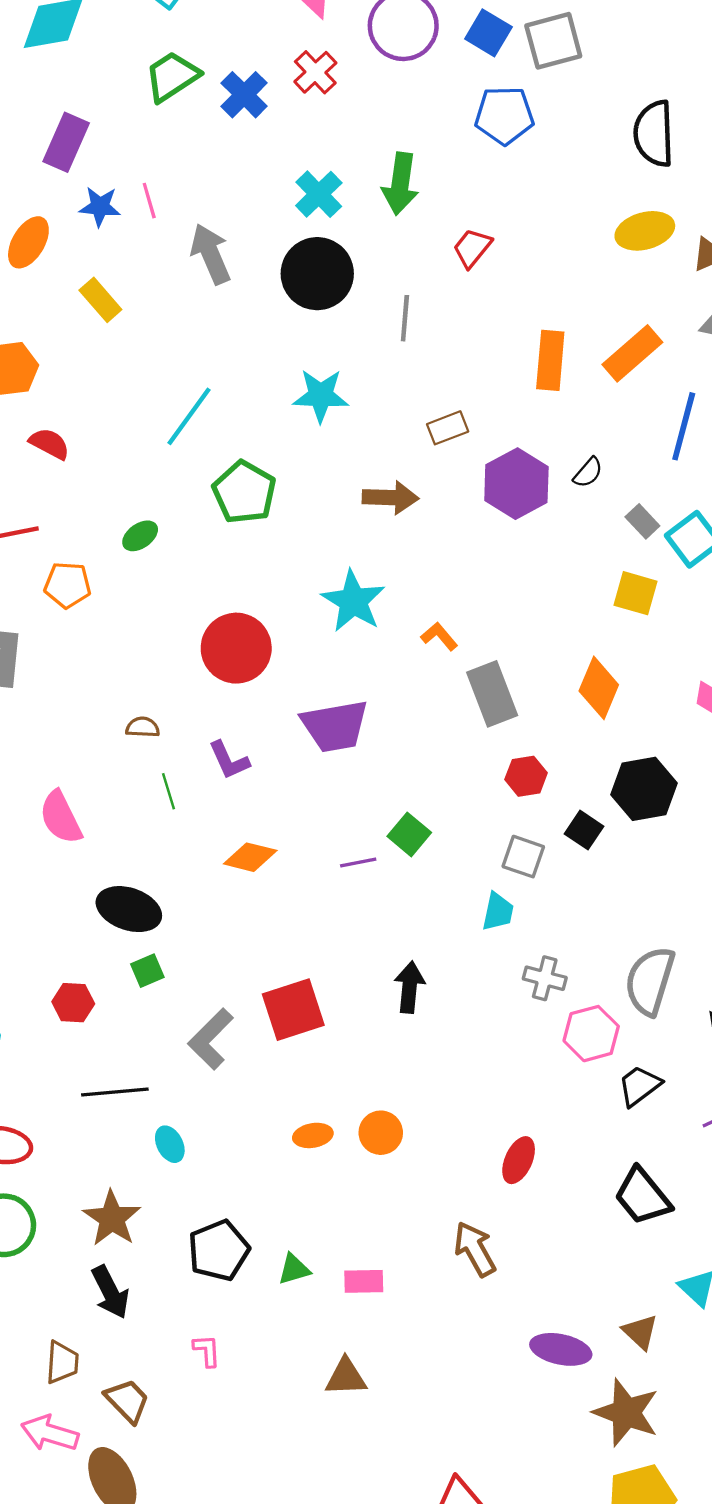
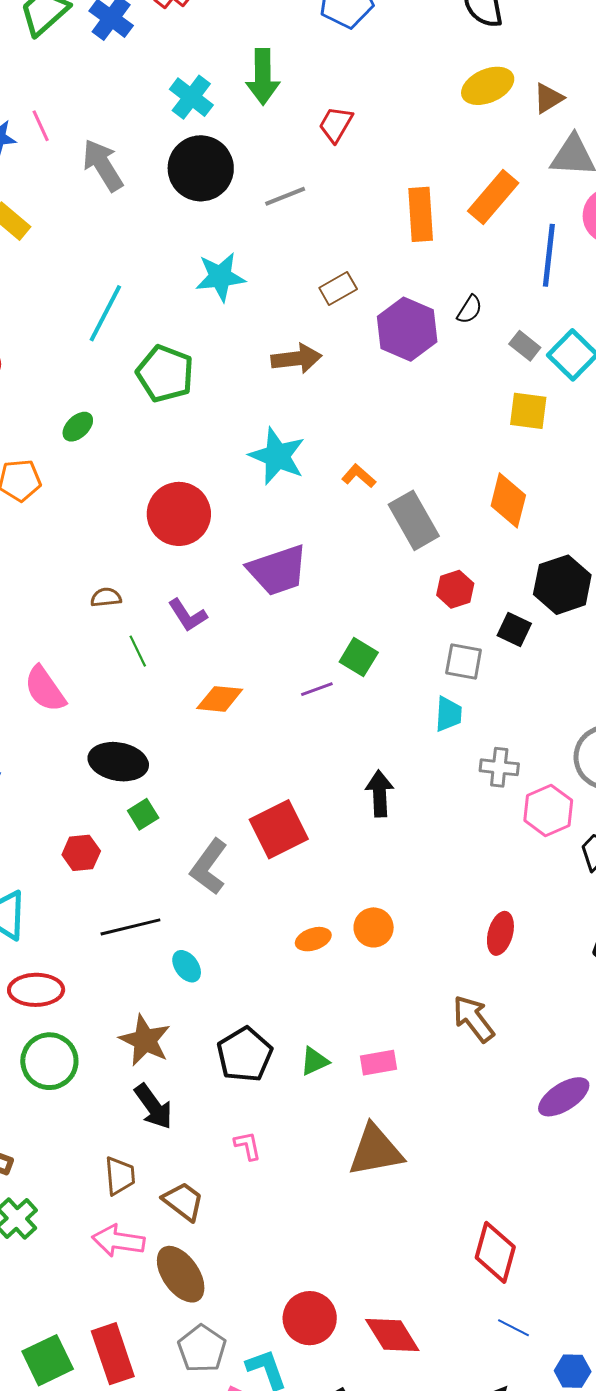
gray line: (405, 318) -> (285, 196), turned 72
purple ellipse: (561, 1349) -> (564, 1097), turned -36
brown triangle: (346, 1377) -> (375, 1151), size x1.5

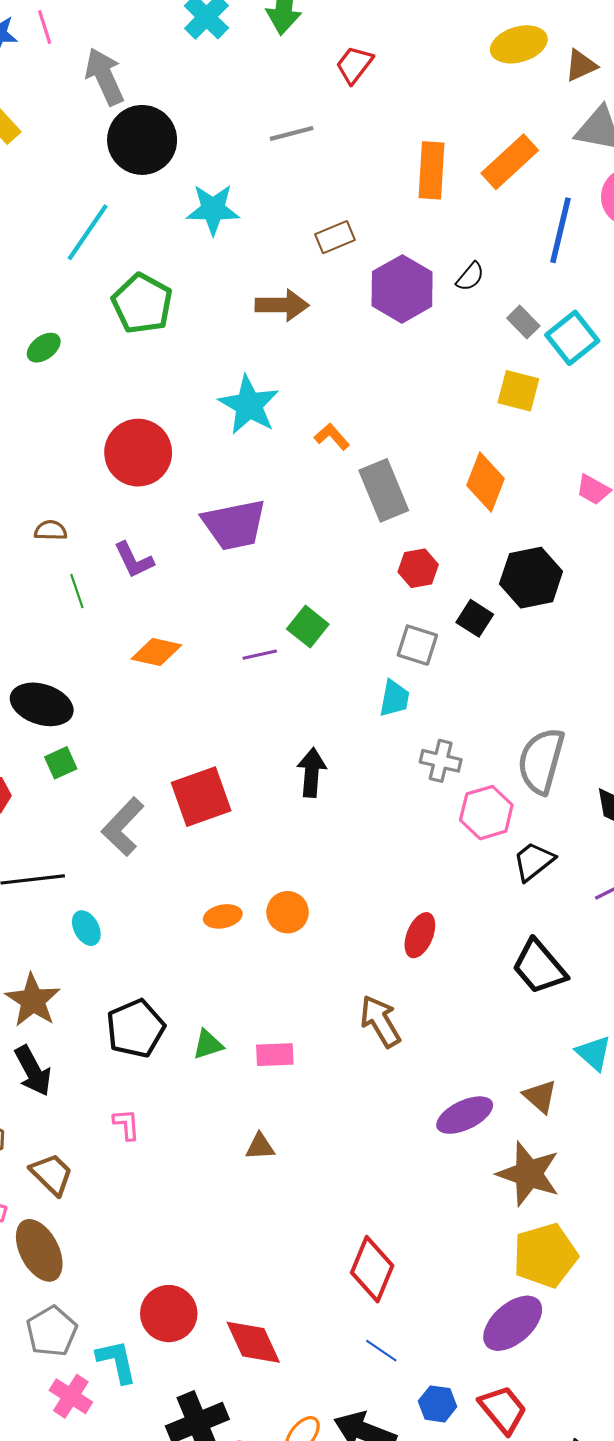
black circle: (201, 168) -> (142, 140), moved
brown triangle: (375, 1151) -> (260, 1147), size x0.5

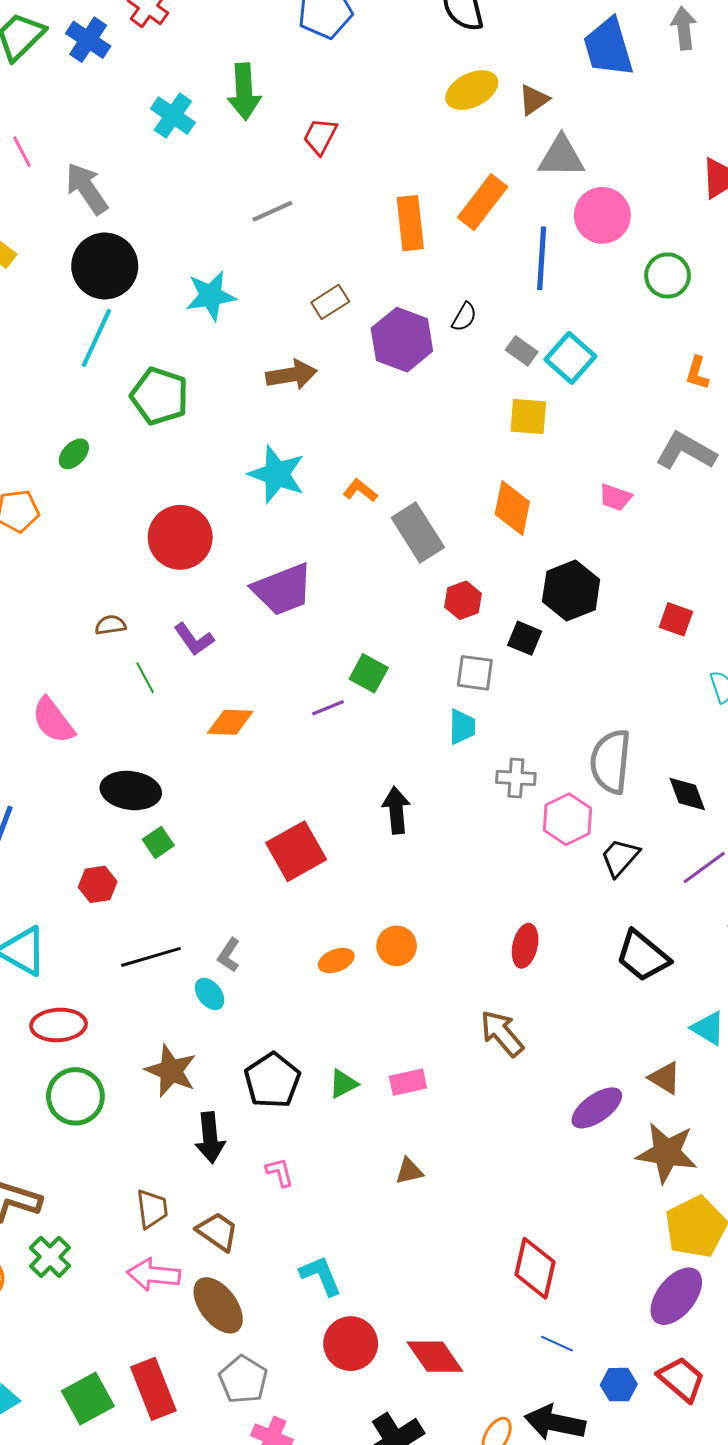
black circle: (142, 140) -> (105, 266), moved
gray L-shape: (123, 827) -> (229, 955), moved, size x0.6
black arrow: (33, 1071) -> (210, 1138), moved, turned 33
cyan L-shape: (117, 1361) -> (321, 1276), moved

